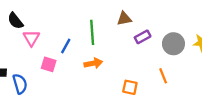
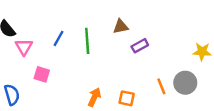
gray circle: (173, 44) -> (185, 83), moved
blue line: (66, 46) -> (58, 38), moved
orange arrow: (93, 63) -> (94, 97), moved, turned -54

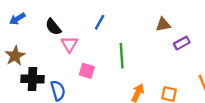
blue line: (58, 38) -> (100, 22), moved
green line: (87, 41) -> (122, 56), moved

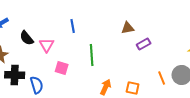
blue line: (100, 22) -> (73, 26), turned -40
black semicircle: (53, 27) -> (27, 38), moved

